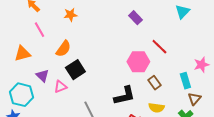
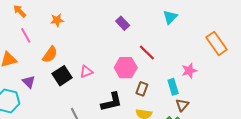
brown rectangle: (154, 83) -> (142, 89), turned 56
pink triangle: (60, 87) -> (86, 72), moved

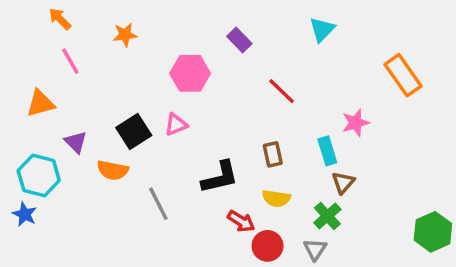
orange semicircle: (50, 54) -> (113, 170), moved, turned 66
pink hexagon: (126, 68) -> (190, 73), moved
brown rectangle: (142, 89) -> (273, 154), turned -32

